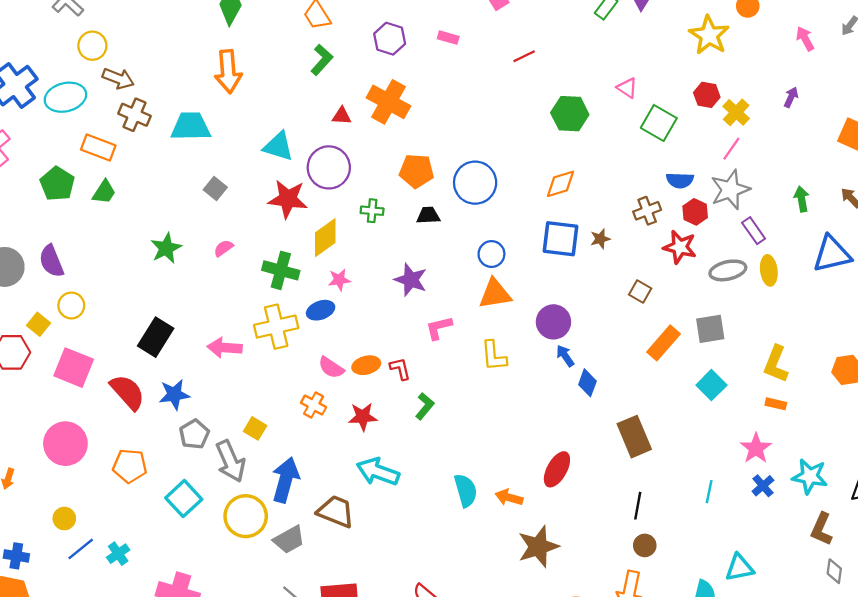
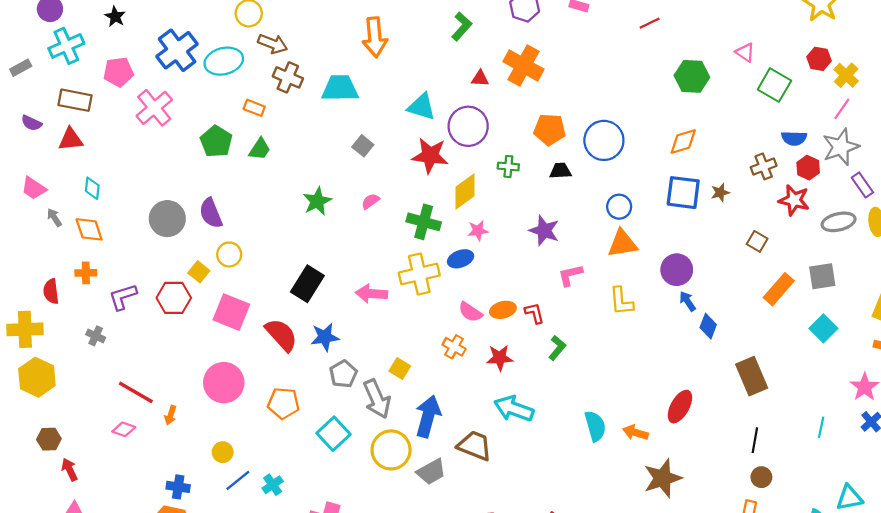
orange rectangle: (98, 148) -> (254, 108), size x0.7

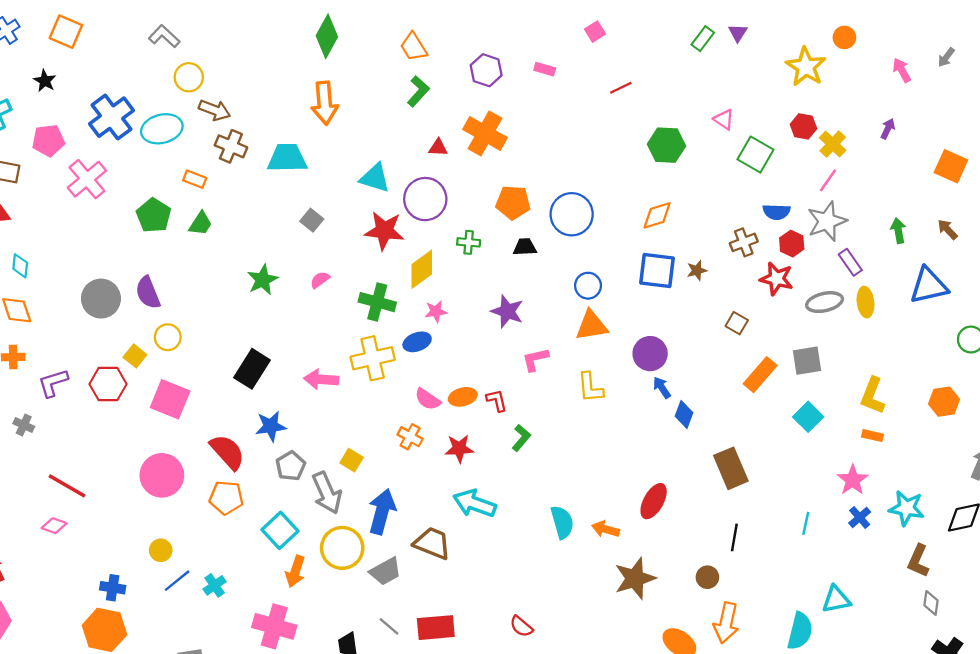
red semicircle: (281, 335) -> (227, 452), moved
orange arrow: (171, 415) -> (295, 571), moved, size x1.5
brown circle: (761, 477) -> (707, 577), moved

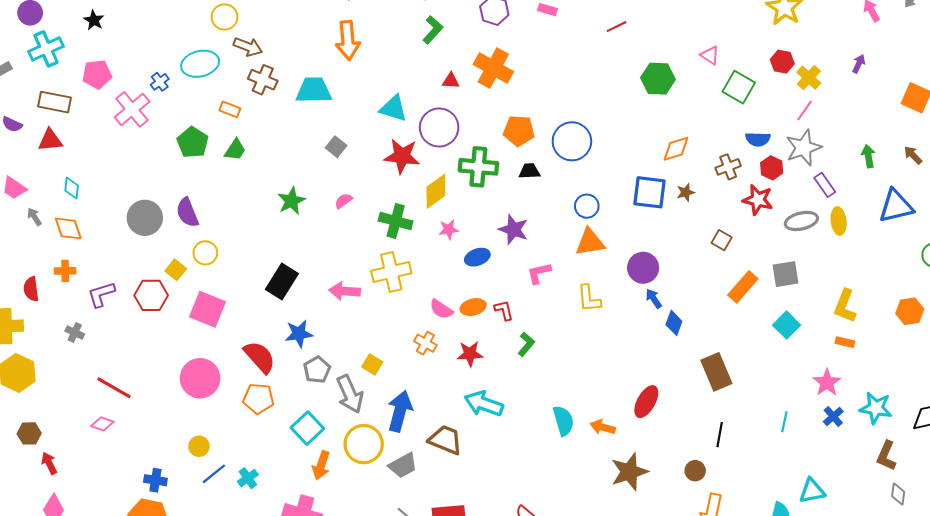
blue cross: (112, 117) -> (160, 82), moved, size x0.5
orange diamond: (657, 215) -> (676, 149), moved
green cross: (469, 242) -> (478, 167), size x1.8
blue ellipse: (417, 342) -> (477, 257), moved

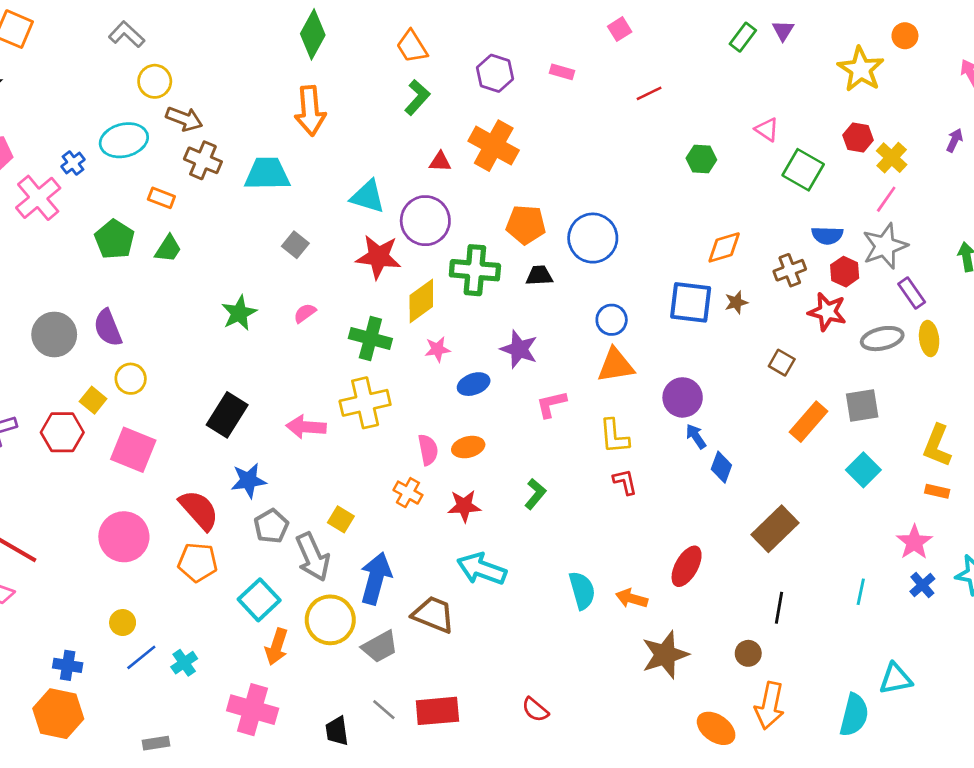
green hexagon: (658, 79) -> (701, 159), size x0.7
pink semicircle: (441, 309) -> (428, 450), turned -135
red L-shape: (504, 310) -> (625, 482), moved
brown rectangle: (716, 372) -> (775, 529), turned 69

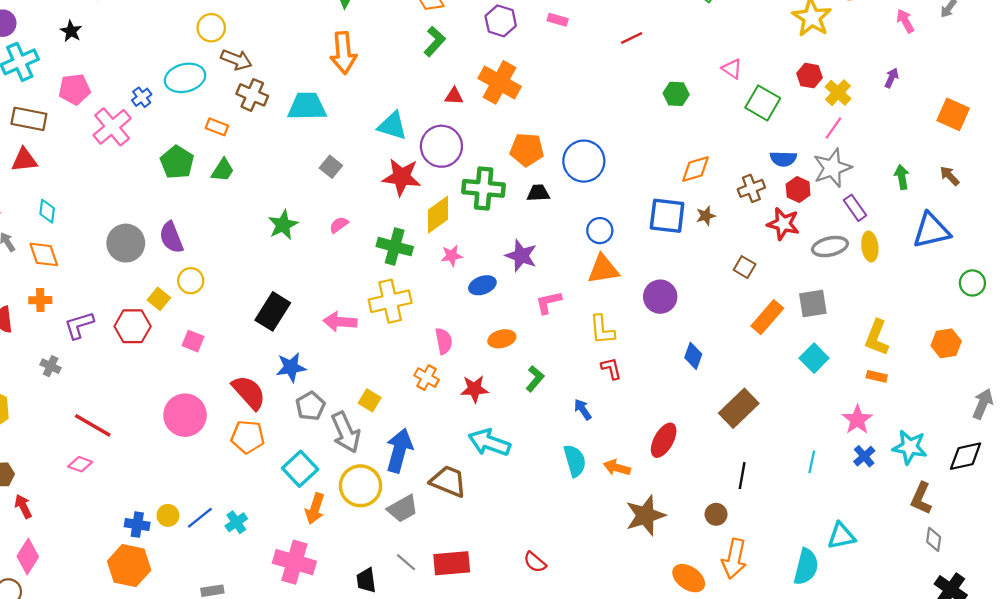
blue arrow: (696, 436) -> (583, 409), moved
orange ellipse: (468, 447) -> (502, 339), moved
pink square: (133, 450) -> (193, 341), size x0.6
yellow circle: (123, 623) -> (168, 515), moved

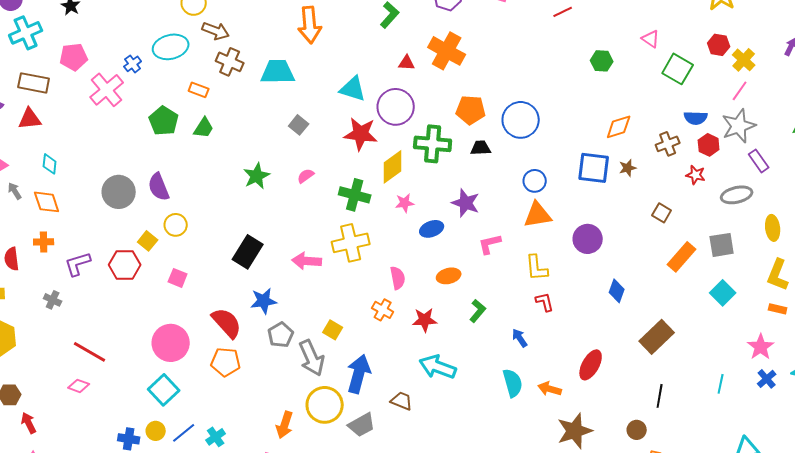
red star: (783, 224) -> (696, 175), size x0.7
yellow ellipse: (870, 247) -> (773, 228), moved
cyan square: (300, 469) -> (164, 390), moved
brown trapezoid: (448, 481) -> (402, 401), size x0.7

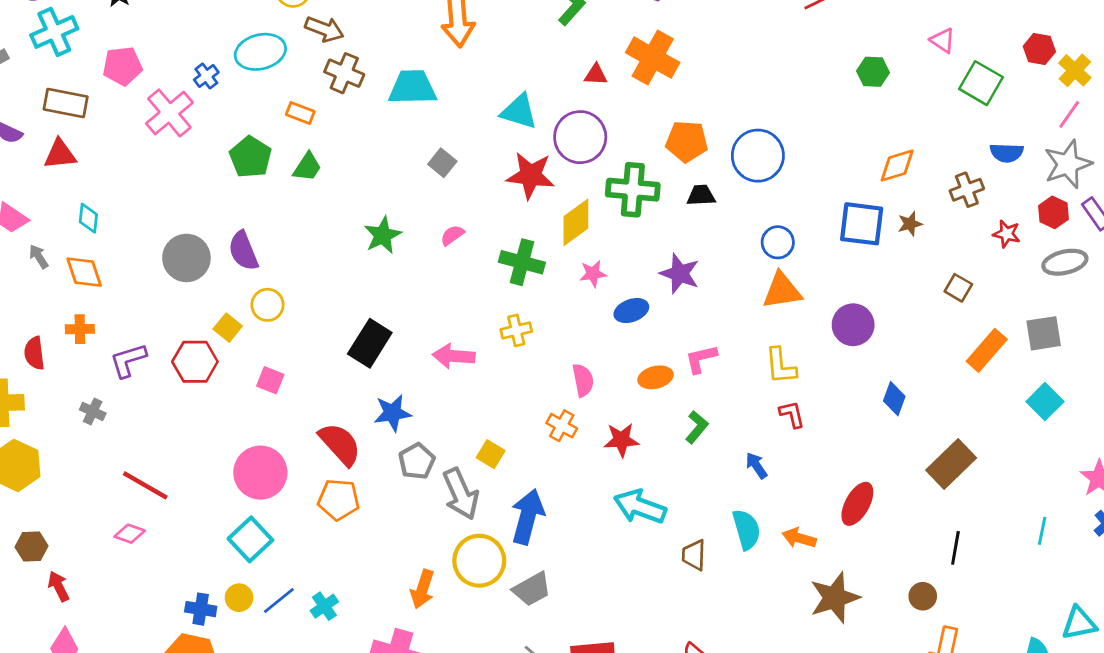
red hexagon: (709, 145) -> (1054, 212), moved
yellow cross: (351, 243) -> (516, 330), size x0.6
pink L-shape: (490, 244) -> (701, 359), moved
brown trapezoid: (402, 401) -> (694, 555), moved, turned -110

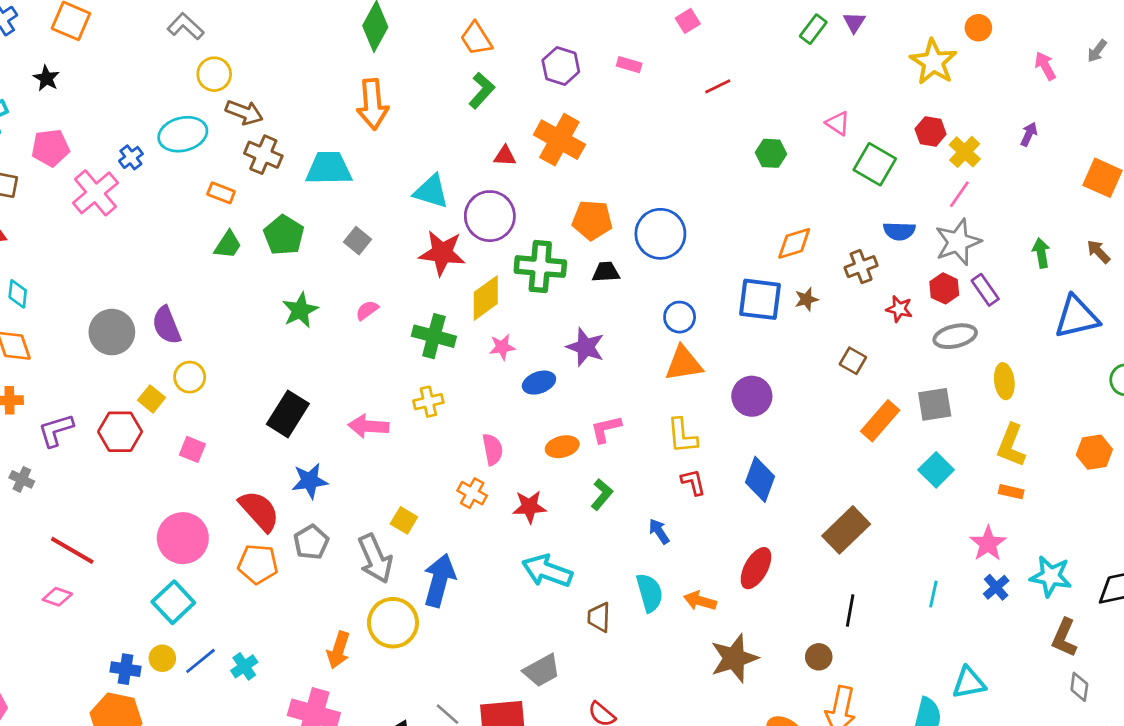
green pentagon: (250, 157) -> (284, 235), moved
blue diamond: (894, 399) -> (760, 479), moved, size x1.4
gray pentagon: (417, 461) -> (311, 542), moved
gray trapezoid: (532, 589) -> (542, 670), moved

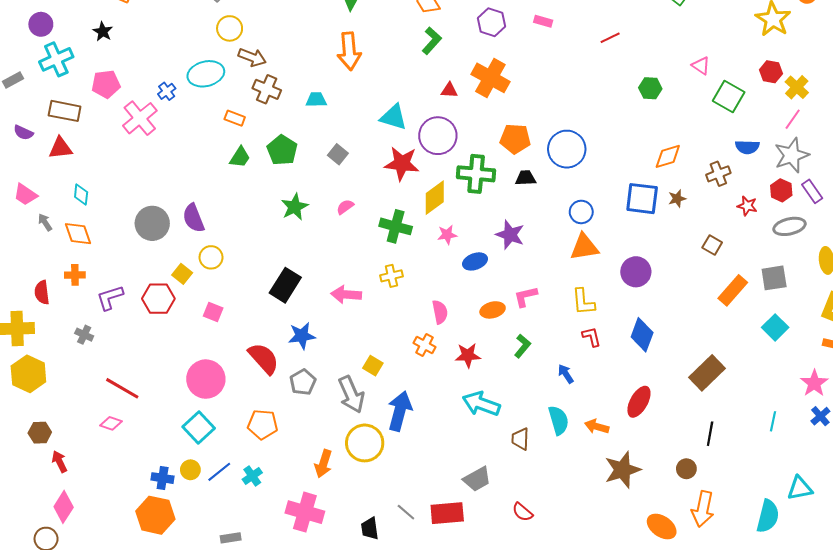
cyan trapezoid: (329, 168) -> (316, 100), size x0.6
orange pentagon: (258, 564) -> (263, 424), moved

